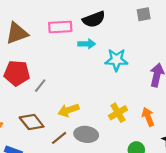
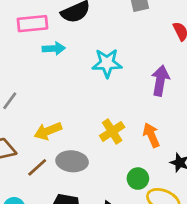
cyan arrow: (87, 44) -> (54, 48), moved

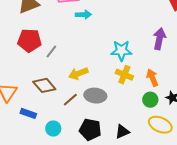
cyan star: (107, 63) -> (121, 51), moved
yellow cross: (112, 131) -> (124, 75), turned -36
green circle: (138, 179) -> (150, 100), moved

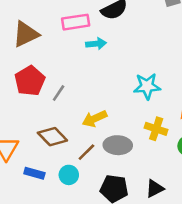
red pentagon: (29, 40) -> (30, 81), turned -30
yellow cross: (124, 75) -> (156, 129), moved
cyan circle: (53, 128) -> (69, 175), moved

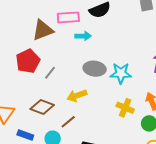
brown triangle: (26, 34) -> (43, 30), moved
brown diamond: (52, 137) -> (42, 107), turned -30
gray ellipse: (118, 145) -> (95, 69), moved

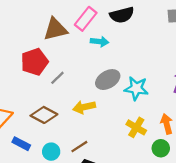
pink rectangle: (68, 17) -> (86, 19), turned -55
gray ellipse: (95, 69) -> (108, 80), turned -45
brown line: (68, 122) -> (79, 147), moved

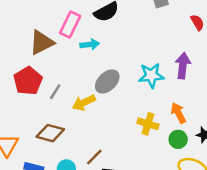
cyan star: (136, 88) -> (151, 75), moved
yellow arrow: (84, 107) -> (84, 103), moved

